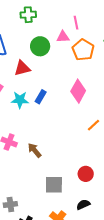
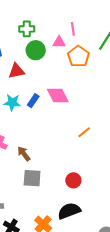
green cross: (28, 15) -> (27, 29), moved
pink diamond: (78, 91) -> (58, 95), moved, turned -60
gray square: (54, 185) -> (32, 178), moved
black semicircle: (83, 205) -> (69, 211), size x1.6

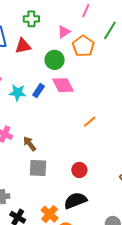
pink line: (73, 29) -> (86, 11), moved, turned 32
pink triangle: (59, 42) -> (64, 32), turned -32
green circle: (36, 50) -> (55, 60), moved
red triangle: (16, 71) -> (23, 46), moved

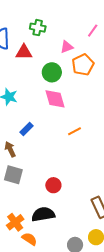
blue rectangle: (38, 91) -> (26, 129), moved
orange line: (90, 122) -> (75, 131), moved

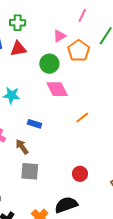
green cross: (38, 28) -> (18, 23), moved
blue rectangle: (26, 129) -> (34, 124), turned 72
red circle: (53, 185) -> (80, 174), moved

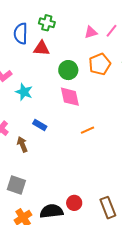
pink triangle: (60, 36) -> (91, 32), moved
gray square: (30, 171) -> (16, 185), moved
red circle: (80, 174) -> (74, 203), moved

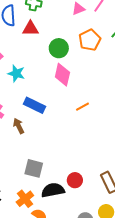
pink diamond: (70, 97) -> (62, 75), turned 30
blue rectangle: (40, 125) -> (34, 105), size x1.5
gray square: (16, 185) -> (34, 168), moved

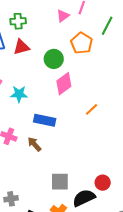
pink diamond: (62, 75) -> (64, 84), turned 55

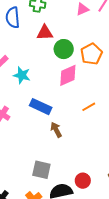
orange pentagon: (82, 43) -> (91, 54), moved
red triangle: (21, 47) -> (45, 33), moved
brown arrow: (34, 144) -> (56, 130), moved

